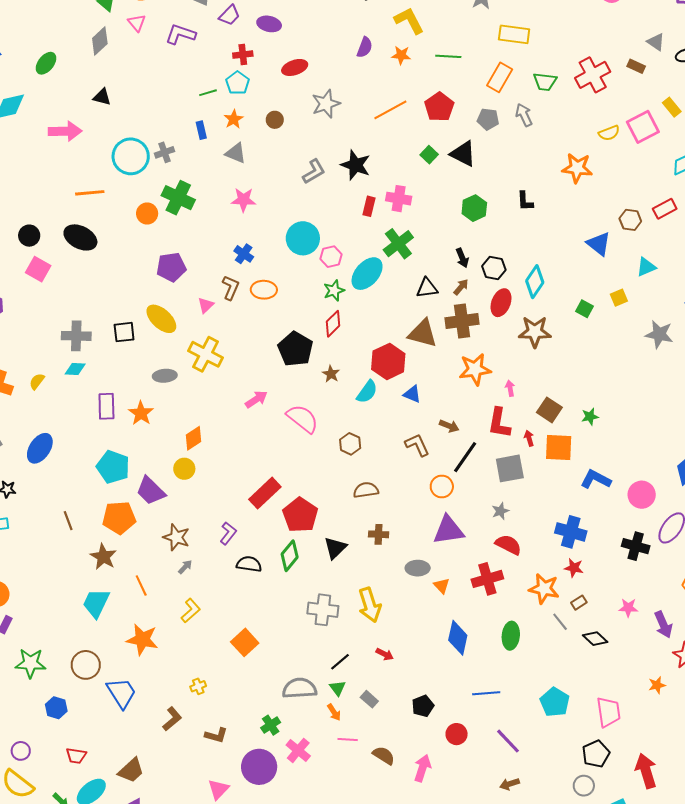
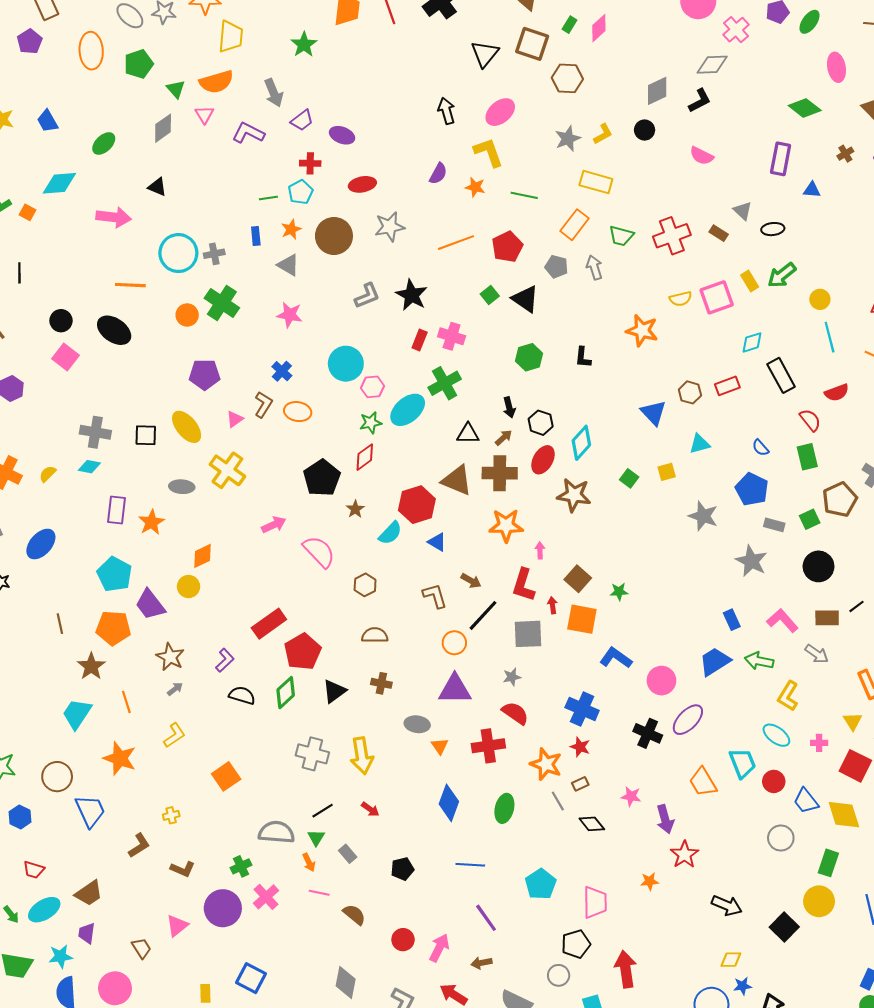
brown circle: (275, 120) -> (334, 236), size x2.0
red circle: (457, 734) -> (403, 940), moved
pink arrow: (422, 768) -> (439, 948), moved

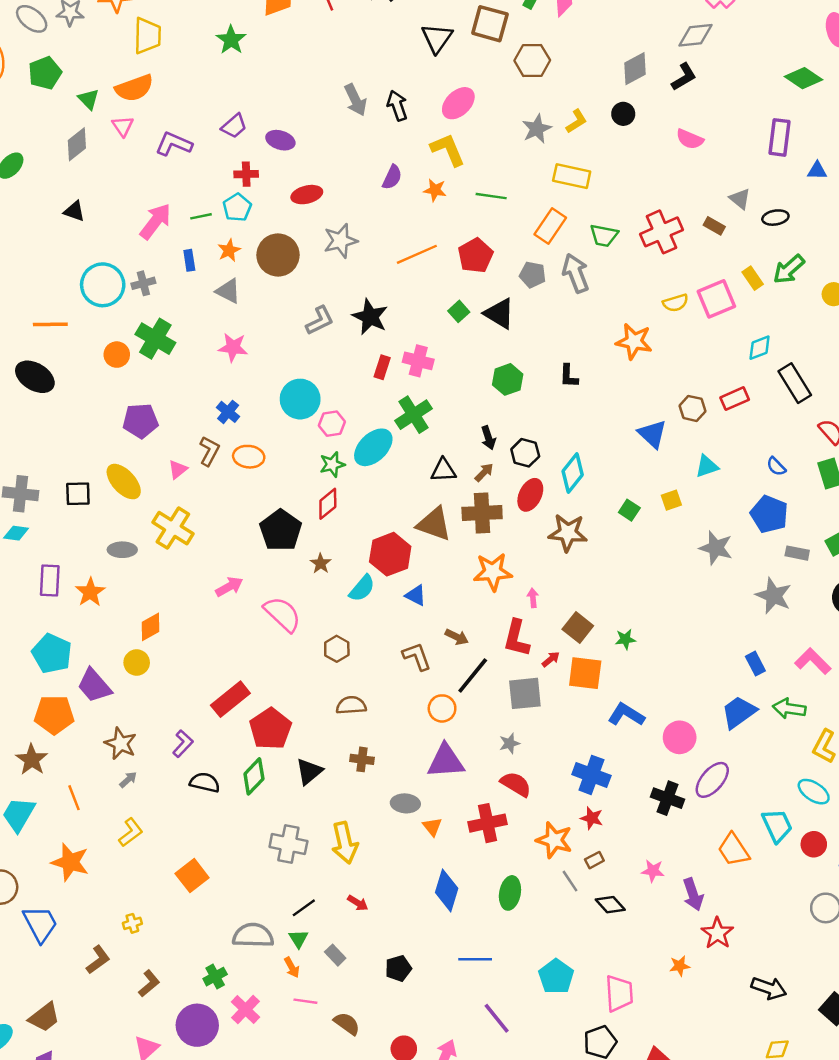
gray arrow: (274, 93) -> (355, 100), moved
pink arrow: (114, 217) -> (155, 221), moved, turned -56
gray arrow: (594, 267) -> (576, 273), size x1.4
red arrow: (552, 605) -> (551, 659), turned 63
brown L-shape: (183, 869) -> (149, 984), turned -60

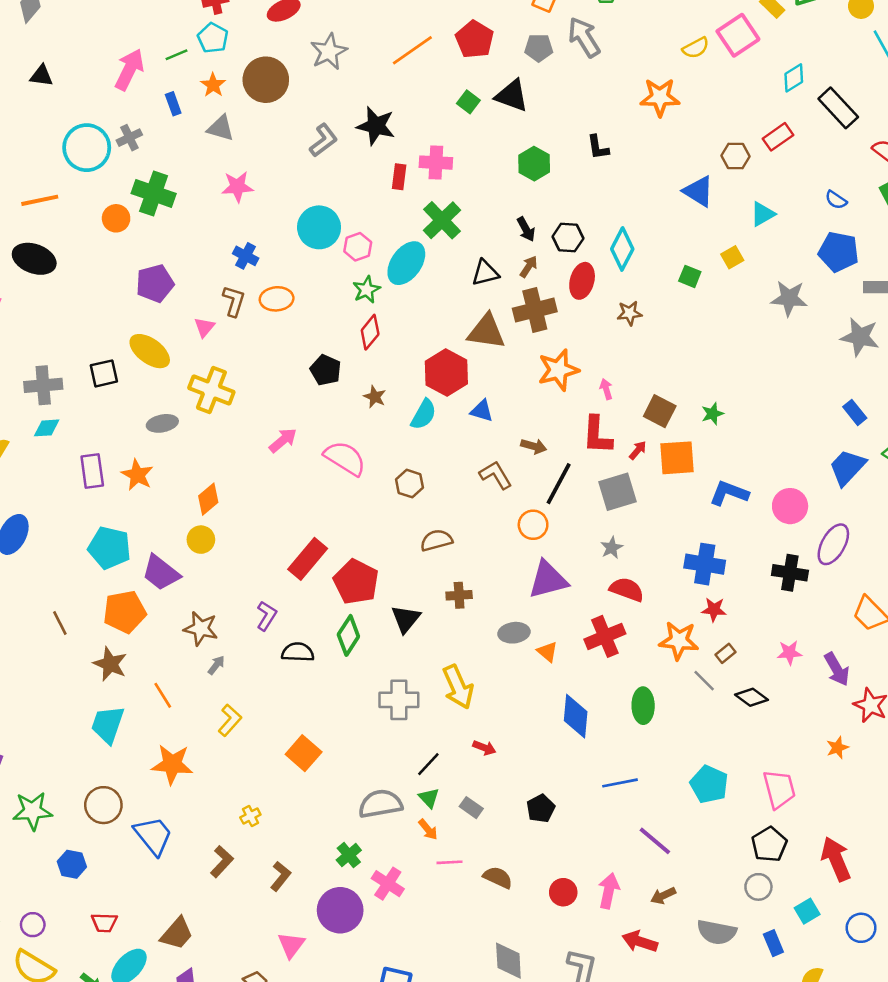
black pentagon: (281, 530) -> (326, 370), size x0.7
brown star: (568, 533) -> (630, 313), size x0.6

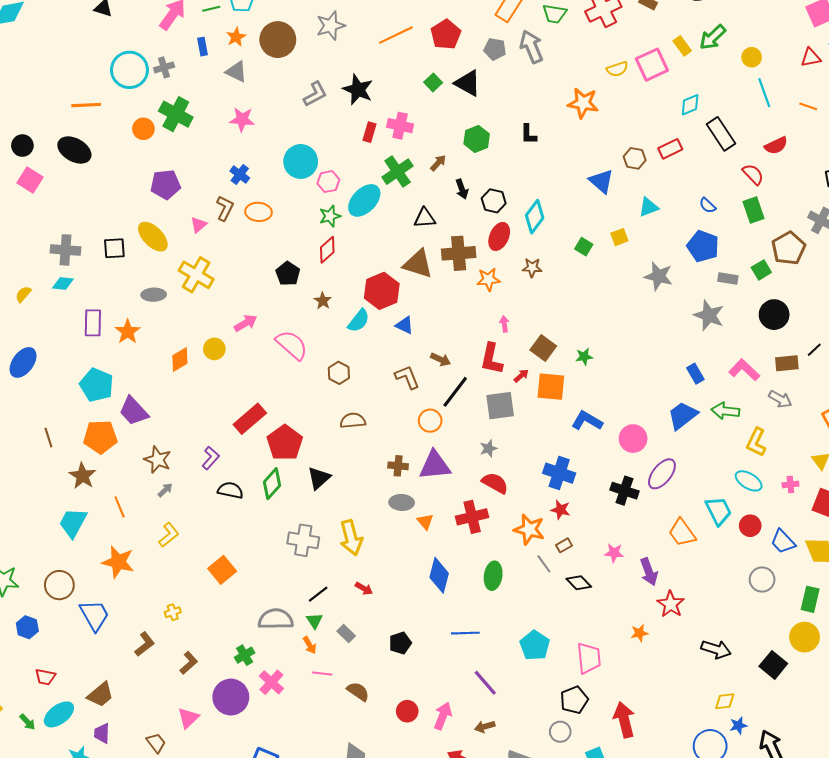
brown arrow: (529, 267) -> (438, 163), moved
orange star: (558, 370) -> (488, 279), moved, size x0.7
yellow circle: (201, 540) -> (214, 349), moved
brown cross: (459, 595) -> (398, 466), moved

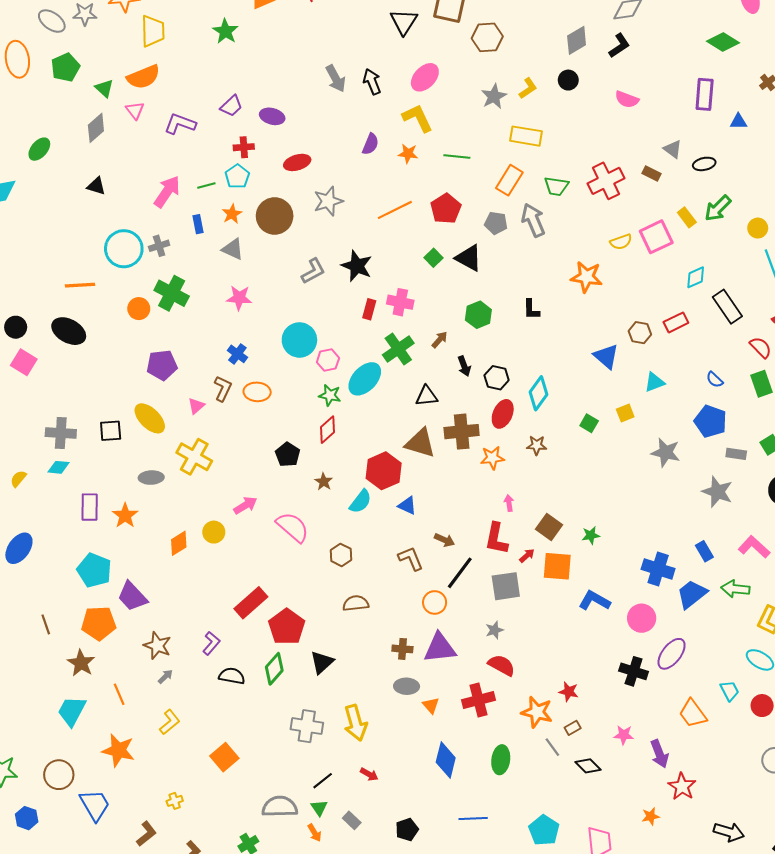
green star: (330, 216) -> (330, 395), turned 30
blue cross: (559, 473) -> (658, 569), moved
cyan trapezoid: (718, 511) -> (730, 691), size x0.7

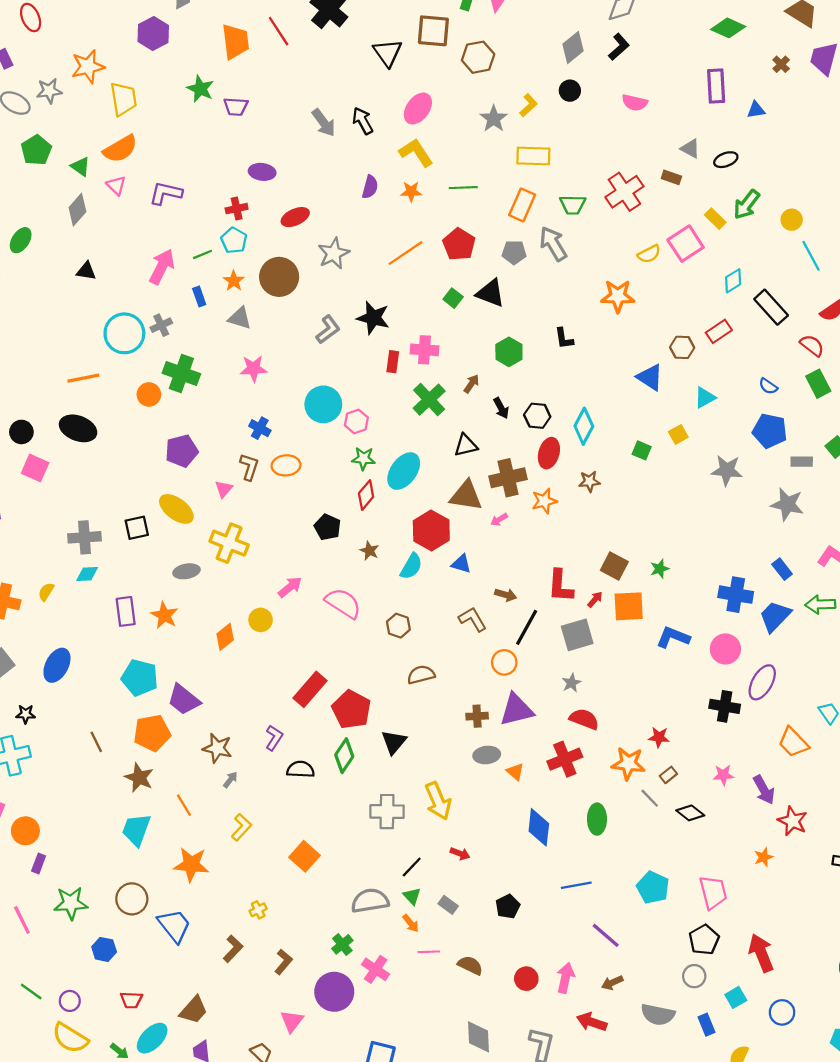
purple trapezoid: (231, 106) -> (236, 107), moved, turned 55
cyan ellipse: (365, 379) -> (404, 471), moved
pink arrow: (509, 503) -> (499, 520), moved, turned -105

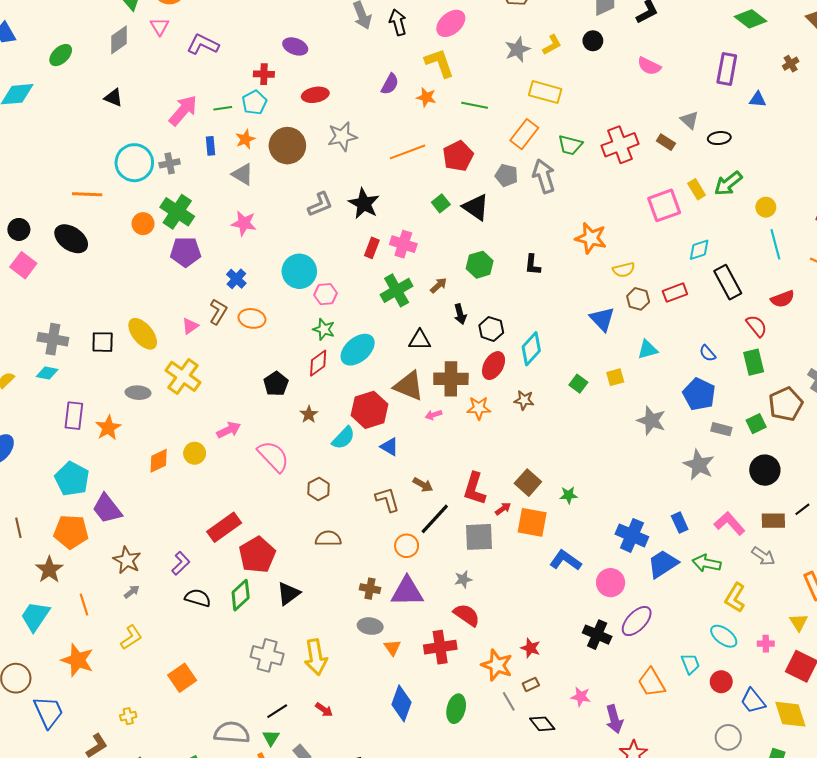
yellow semicircle: (649, 254) -> (624, 270), moved
purple pentagon: (182, 451) -> (185, 252), moved

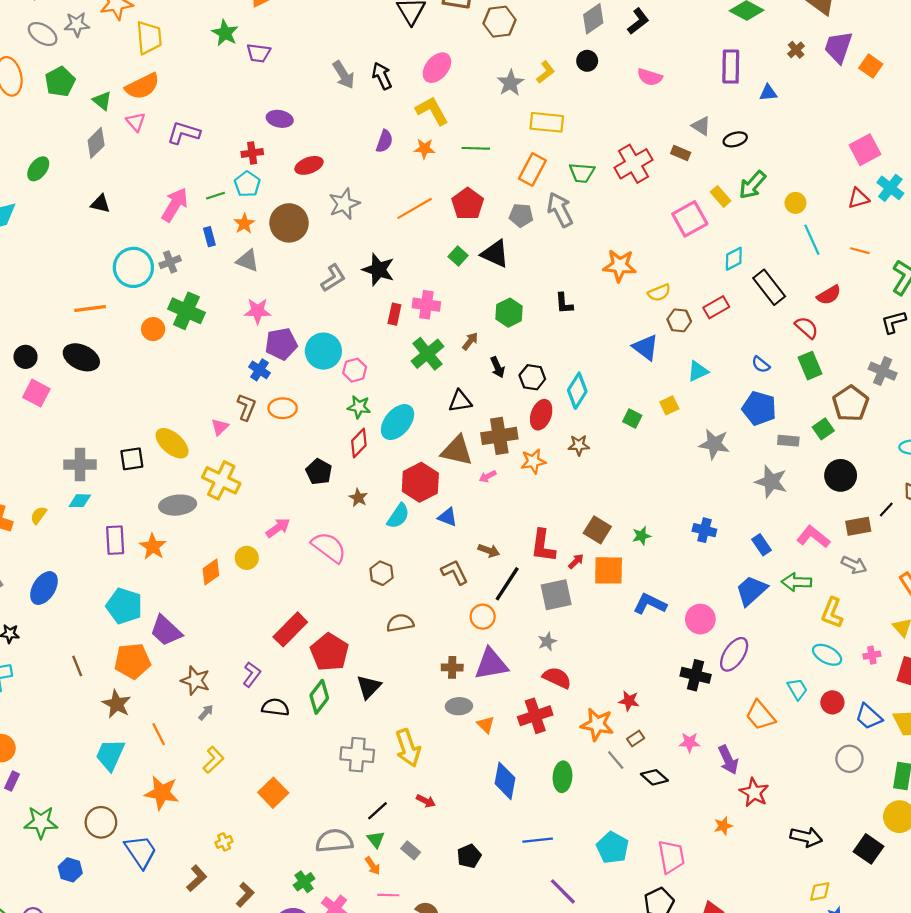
purple pentagon: (185, 252) -> (281, 344), moved
gray ellipse: (138, 393) -> (178, 505), size x1.4
blue cross: (632, 535) -> (704, 530), moved, size x0.7

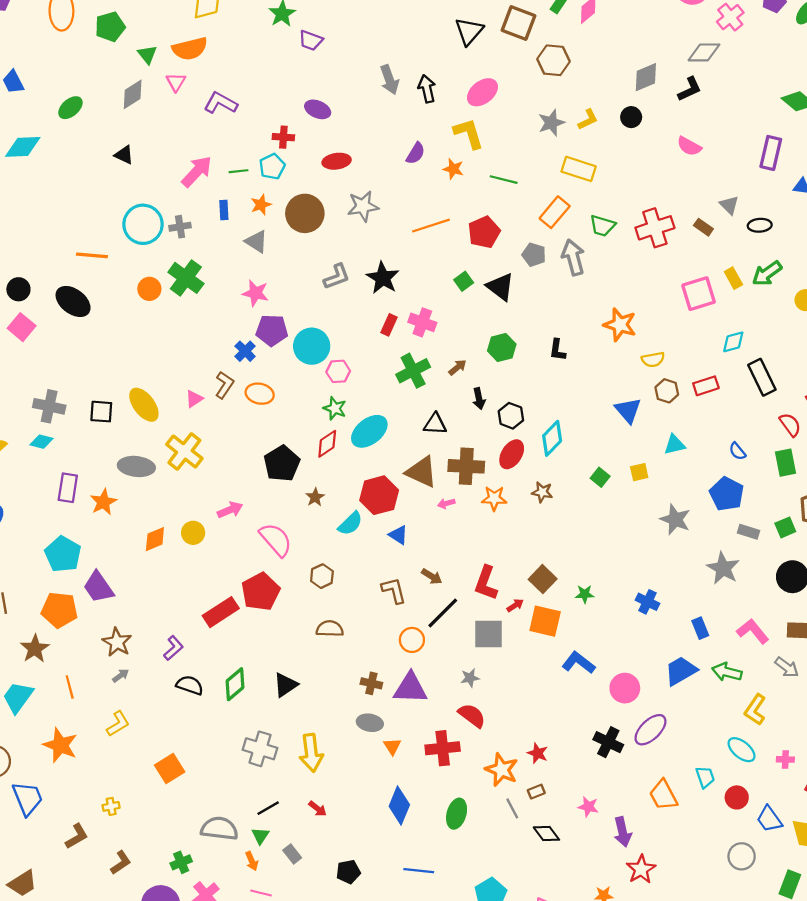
black pentagon: (319, 472) -> (282, 463), size x1.4
red pentagon: (330, 652) -> (261, 592), moved

